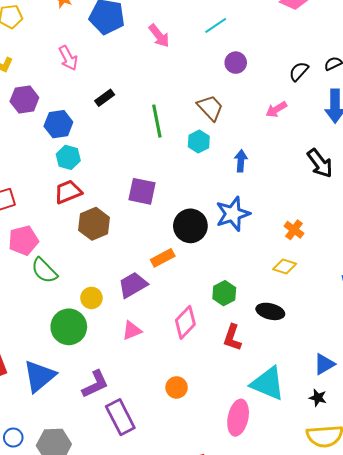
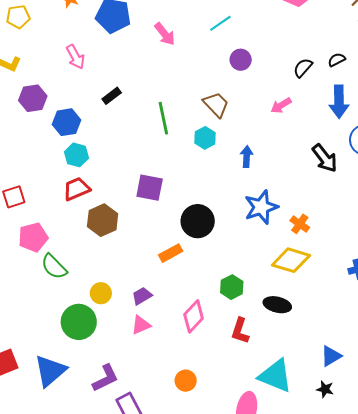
blue star: (233, 214) -> (261, 207), moved
yellow diamond: (285, 266) -> (291, 260), size x1.6
purple trapezoid: (133, 285) -> (142, 296), moved, size x0.7

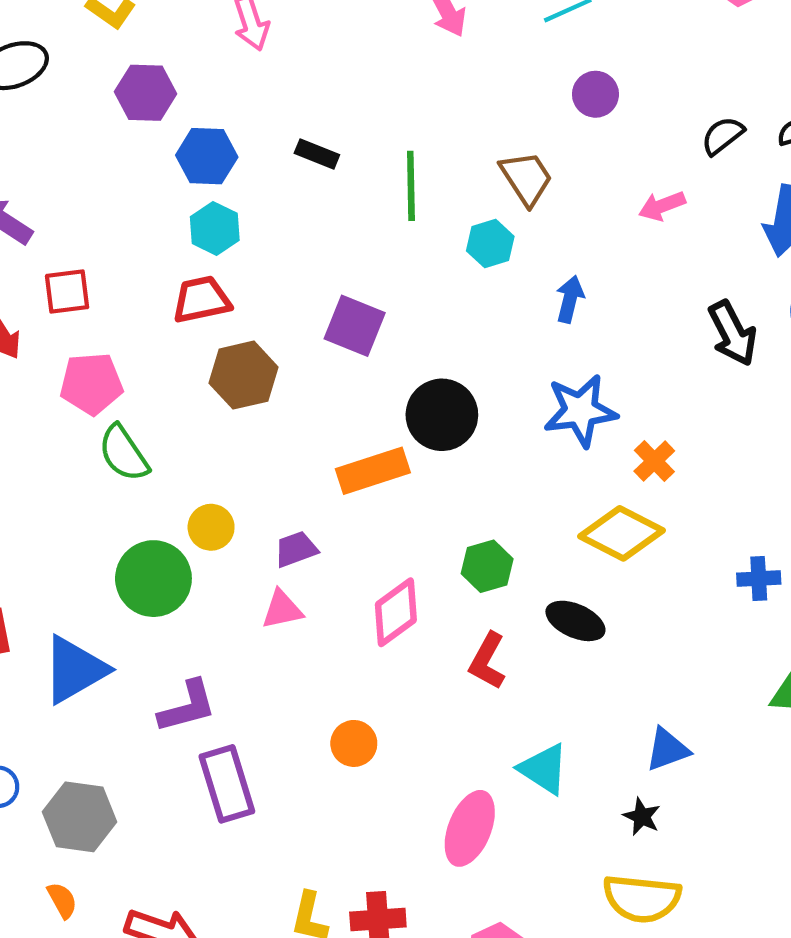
black rectangle: (112, 96) -> (317, 154), moved, turned 48
orange rectangle: (171, 253) -> (373, 471), size x1.4
cyan triangle: (276, 376) -> (544, 769), size x0.7

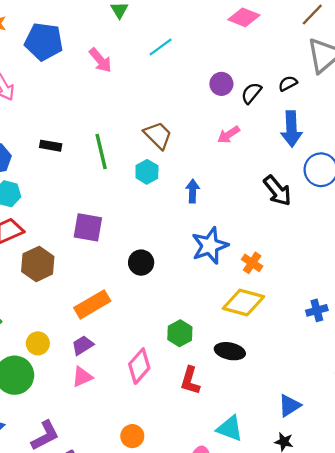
purple circle: (595, 94) -> (221, 84), moved
black circle: (442, 415) -> (141, 263), size x0.7
orange rectangle: (373, 471) -> (92, 304), moved

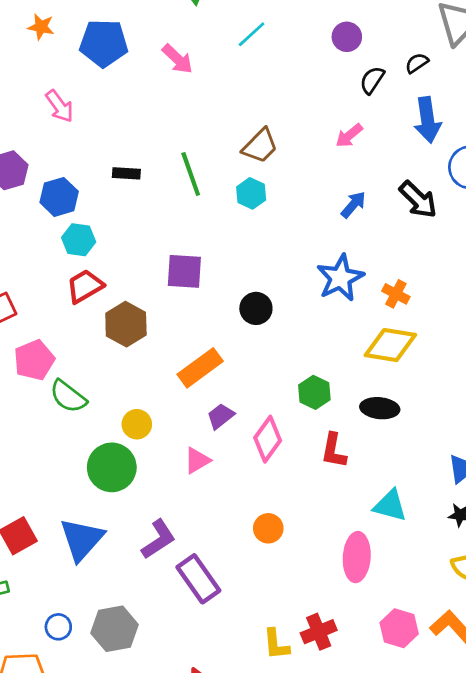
purple circle: (221, 84) -> (347, 37), moved
brown trapezoid: (158, 135) -> (260, 146), turned 96
blue arrow: (193, 191) -> (353, 205), moved, turned 45
purple trapezoid: (83, 345) -> (221, 416), moved

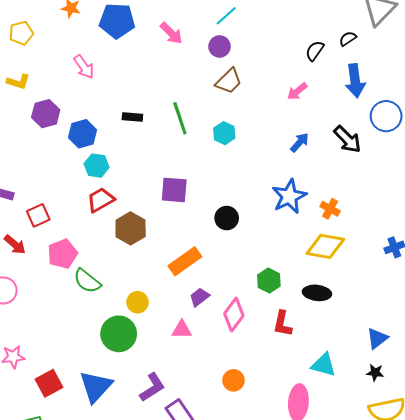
purple circle: (347, 37) -> (220, 46), moved
brown trapezoid: (260, 146) -> (229, 81), moved
pink triangle: (197, 460) -> (182, 330), turned 30

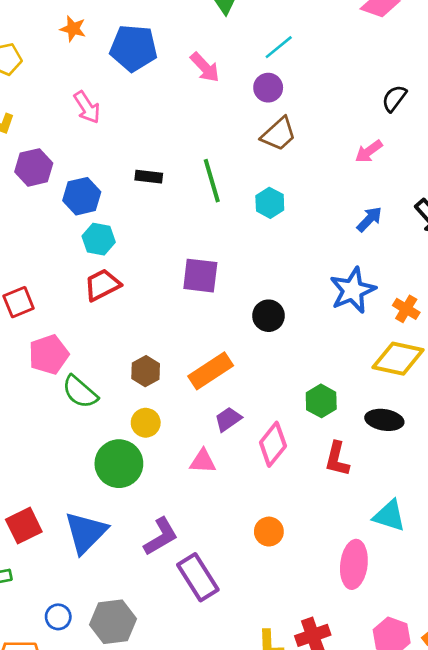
brown hexagon: (131, 228) -> (146, 371), moved, size x0.7

